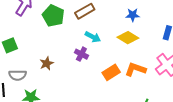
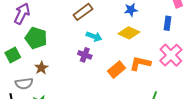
green pentagon: (53, 16) -> (36, 38), moved
brown star: (47, 63) -> (41, 68), moved

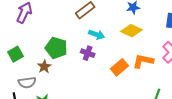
green pentagon: (36, 38) -> (56, 48), moved

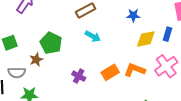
yellow diamond: (131, 31) -> (146, 39), moved, turned -45
purple cross: (88, 53) -> (79, 76), moved

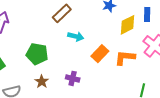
brown star: (36, 60) -> (42, 82), moved
orange rectangle: (110, 72) -> (100, 54), moved

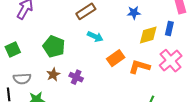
purple cross: (73, 78) -> (76, 77), moved

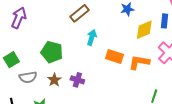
cyan arrow: (95, 37) -> (92, 37), turned -91
orange rectangle: (116, 58) -> (114, 56), turned 60
gray semicircle: (22, 79) -> (28, 77), moved

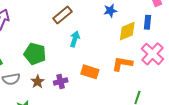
orange rectangle: (114, 56) -> (90, 72), moved
purple cross: (77, 80) -> (61, 82), turned -32

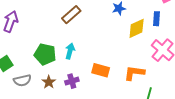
cyan arrow: (75, 39) -> (70, 51), moved
orange L-shape: (122, 64) -> (134, 73), moved

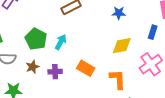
yellow diamond: (137, 28) -> (122, 46), moved
orange L-shape: (134, 73) -> (118, 79), turned 65

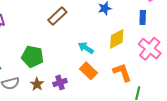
cyan arrow: (61, 42) -> (86, 48), moved, turned -70
orange rectangle: (86, 68) -> (88, 71), turned 30

